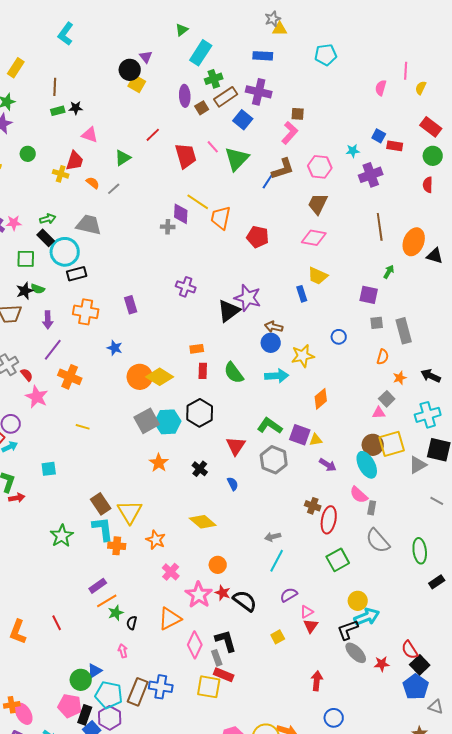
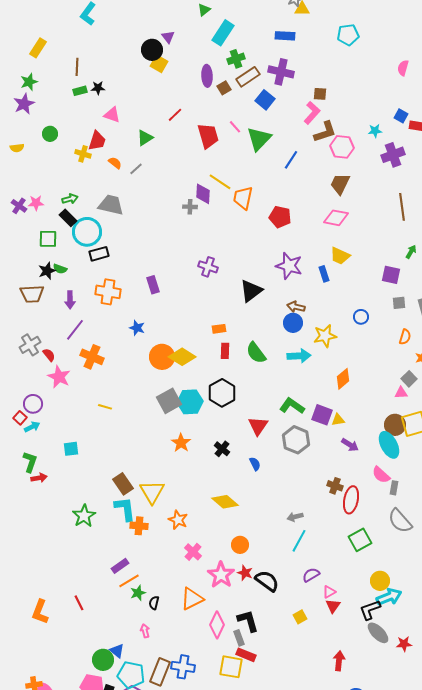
brown L-shape: (283, 169) -> (325, 132), moved
purple star: (248, 298) -> (289, 266), moved
blue triangle: (95, 671) -> (117, 651), turned -49

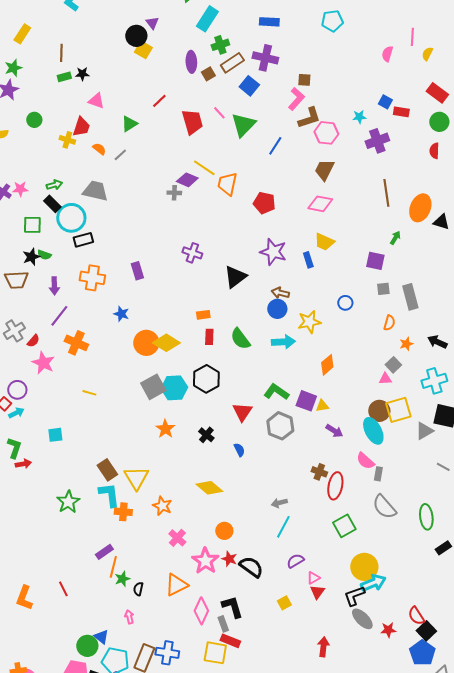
purple diamond: (203, 194) -> (187, 180), turned -70
red semicircle: (49, 355) -> (33, 341), turned 80
orange line: (129, 581) -> (113, 567), turned -45
yellow circle: (380, 581) -> (364, 567), size x1.4

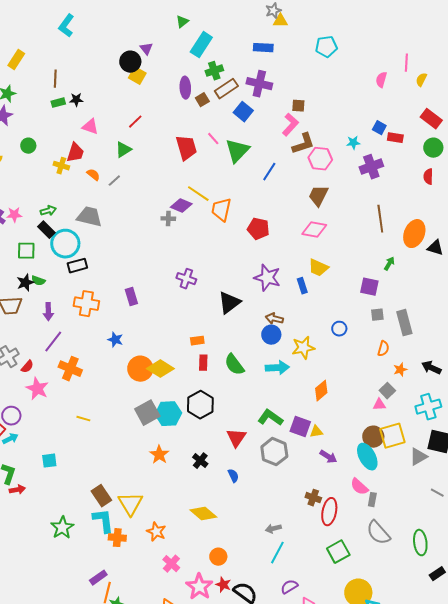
red line: (159, 101) -> (135, 122), moved

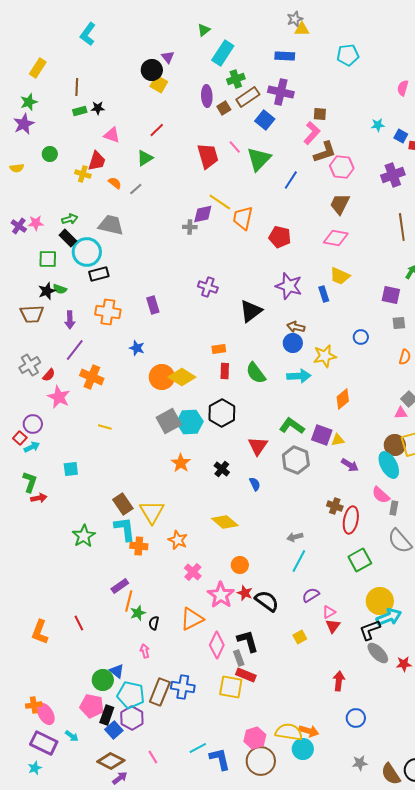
cyan star: (353, 143) -> (378, 125), moved
purple diamond: (181, 206) -> (203, 214), turned -35

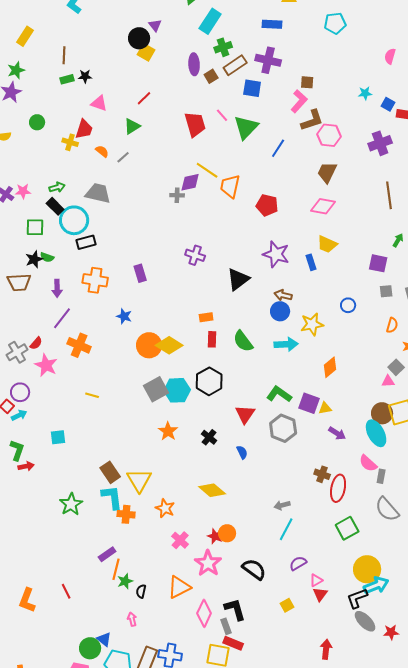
blue square: (265, 120) -> (252, 88), turned -30
gray cross: (30, 365) -> (17, 352), moved
red star: (245, 593) -> (215, 536), moved

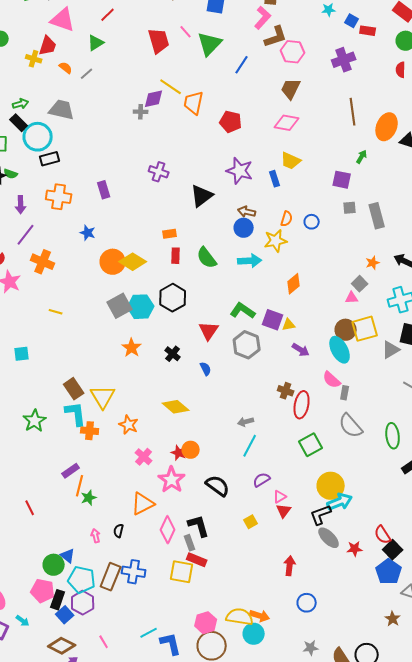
pink triangle: (99, 103) -> (63, 20), size x1.5
orange semicircle: (392, 325) -> (287, 219), moved
black semicircle: (141, 591) -> (119, 531), moved

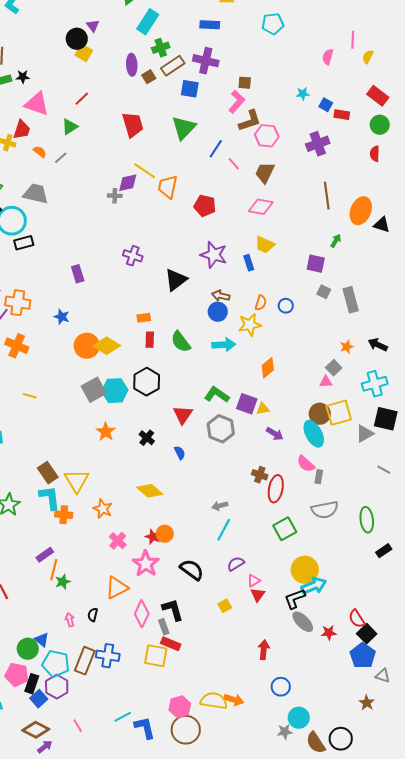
pink line: (186, 32) -> (234, 164), moved
orange cross: (59, 197) -> (18, 303), moved
gray square: (350, 208) -> (324, 292), turned 32
gray semicircle: (351, 426) -> (325, 510), turned -60
cyan circle: (254, 634) -> (299, 718), moved

